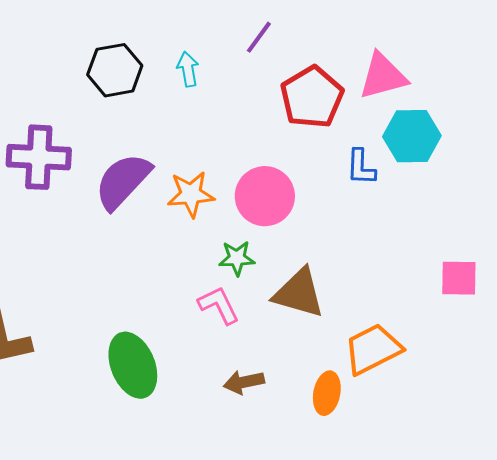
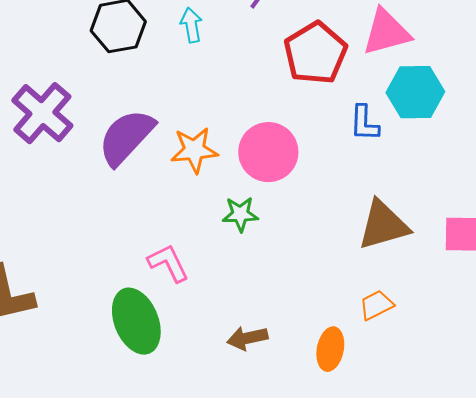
purple cross: (39, 157) -> (42, 113), turned 38
brown triangle: (299, 293) -> (383, 225), moved, turned -32
pink L-shape: (219, 305) -> (168, 263), moved
orange trapezoid: (373, 349) -> (376, 305), size x0.6

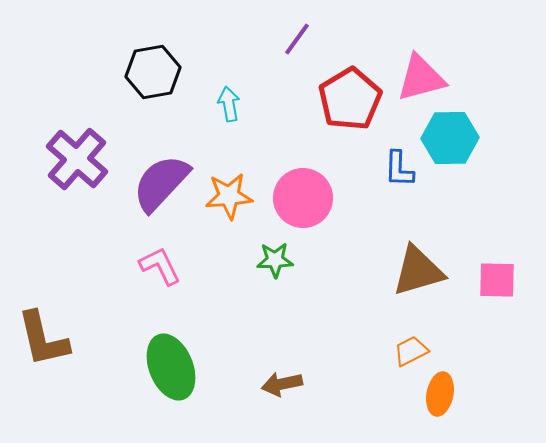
cyan arrow: (191, 25) -> (229, 104), moved
pink L-shape: (168, 263) -> (160, 266), moved
orange ellipse: (330, 349) -> (440, 394), moved

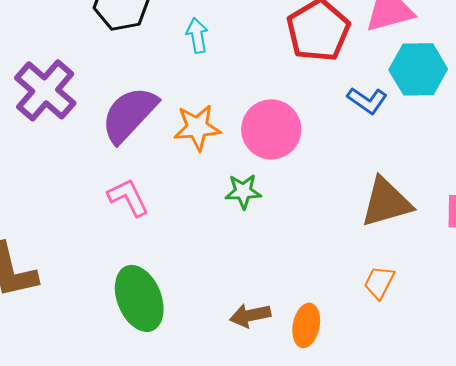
blue L-shape: (399, 169) -> (367, 100), turned -57
orange trapezoid: (411, 351) -> (379, 282), turned -36
orange ellipse: (440, 394) -> (306, 325), moved

